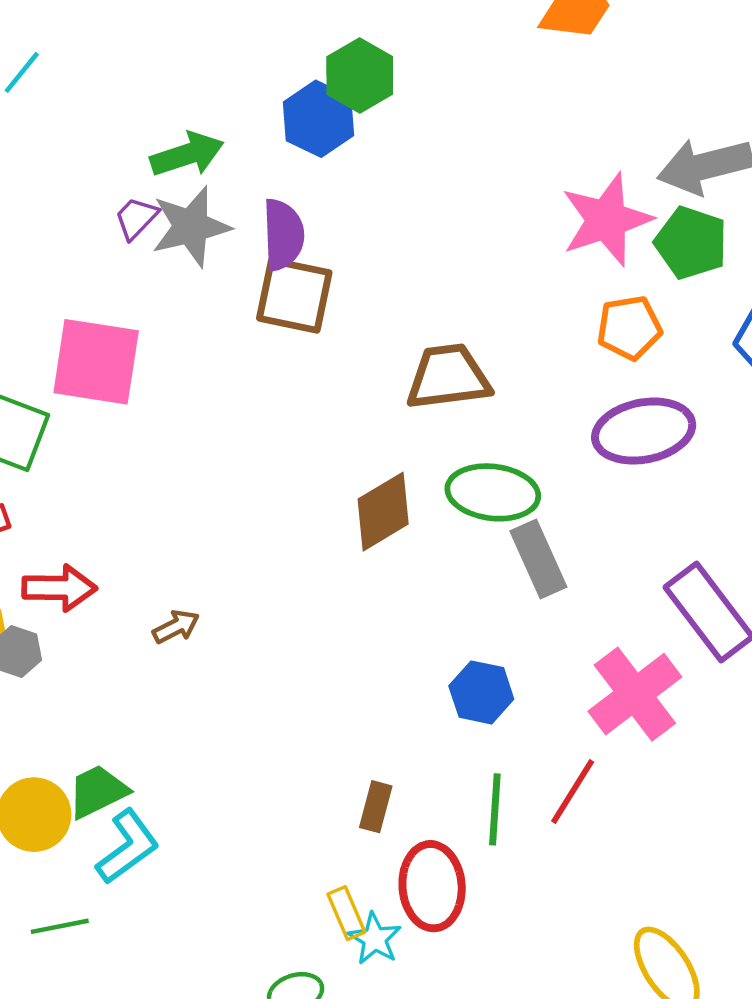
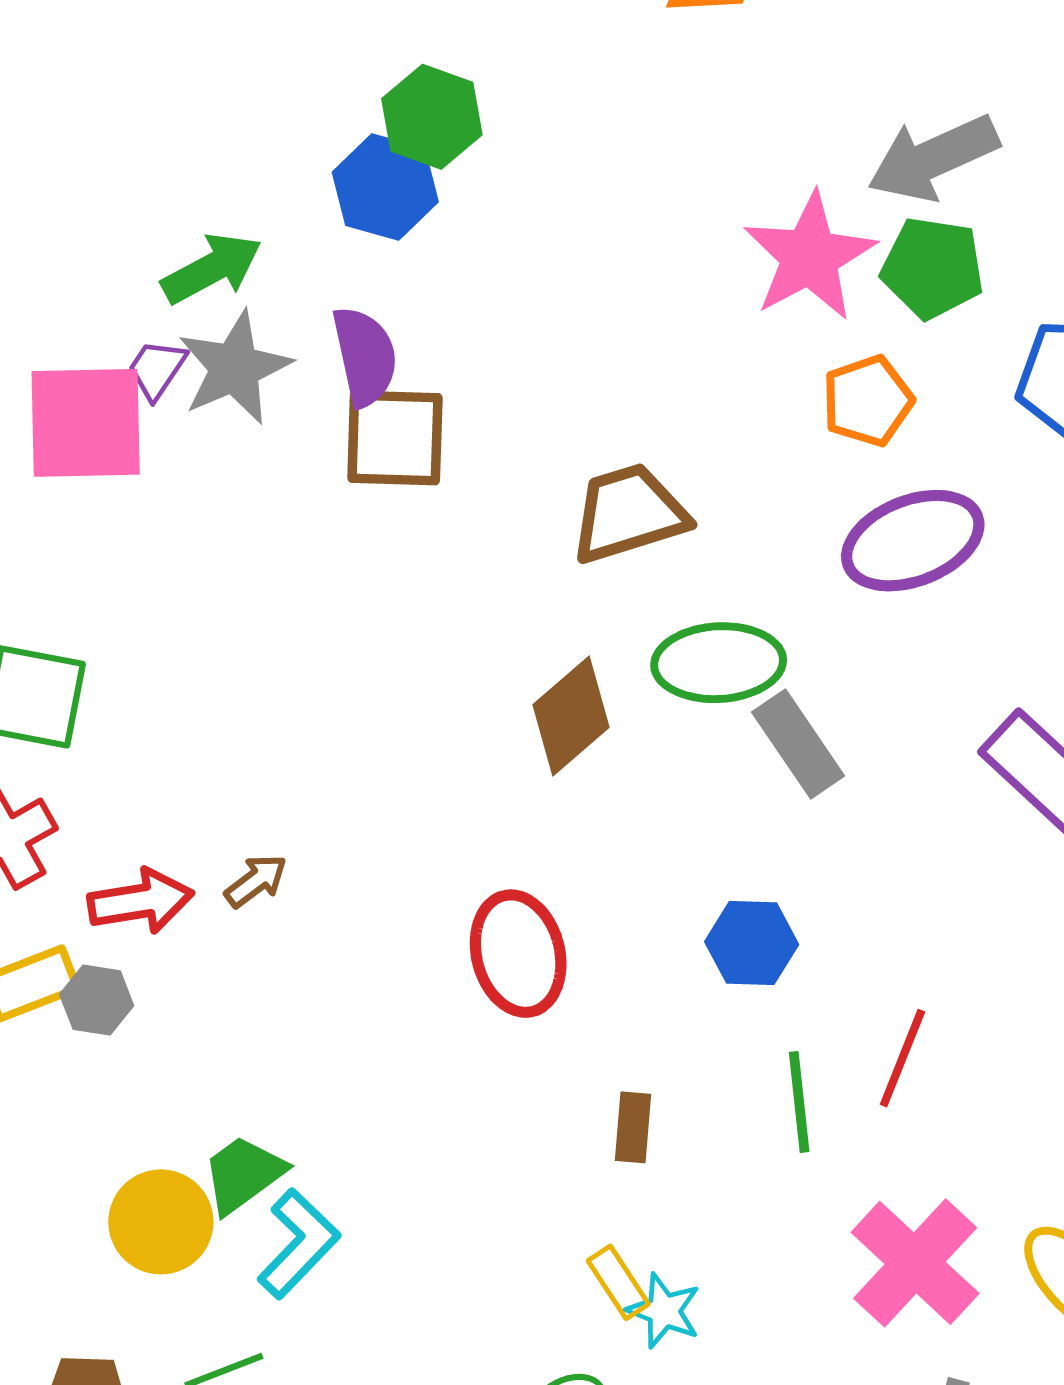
pink square: (96, 362) -> (86, 423), moved
brown arrow: (176, 627) -> (256, 881), moved
pink cross: (635, 694) -> (915, 1263), moved
red ellipse: (432, 886) -> (518, 954), moved

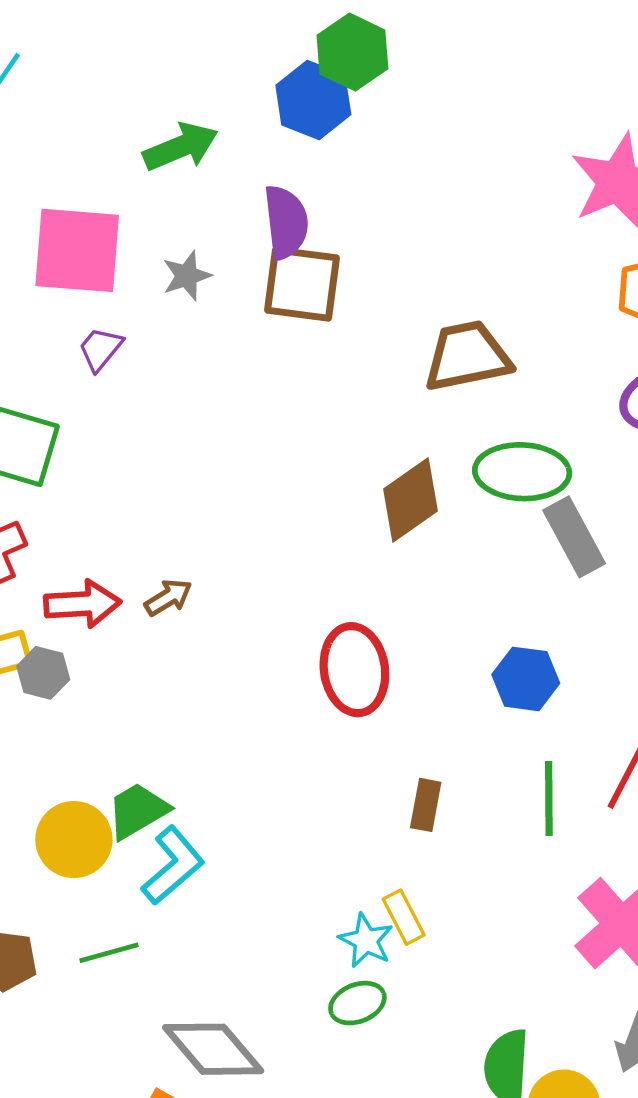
gray star: (235, 368) -> (187, 276), moved, size x0.6
purple trapezoid: (157, 369) -> (100, 349), moved
cyan star: (664, 1311) -> (366, 940), moved

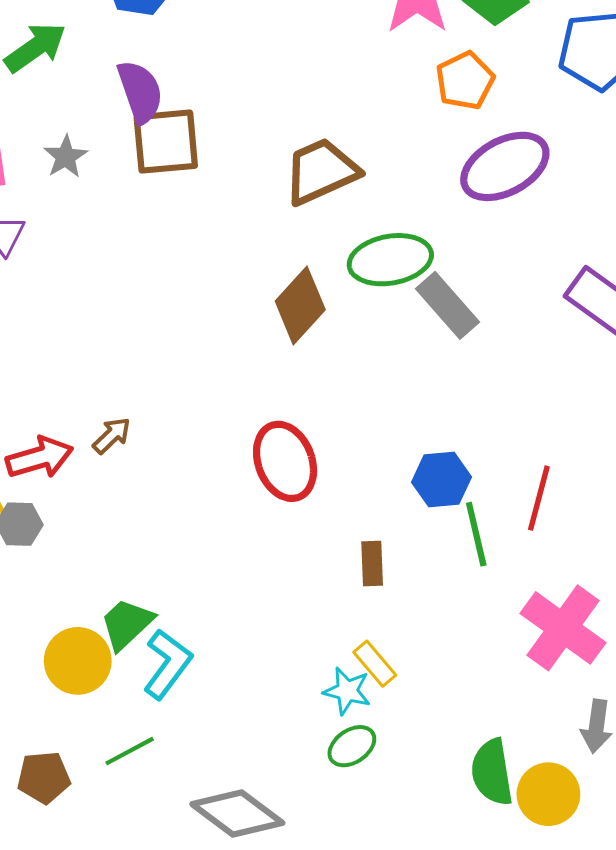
blue hexagon: (526, 679) -> (441, 480), moved

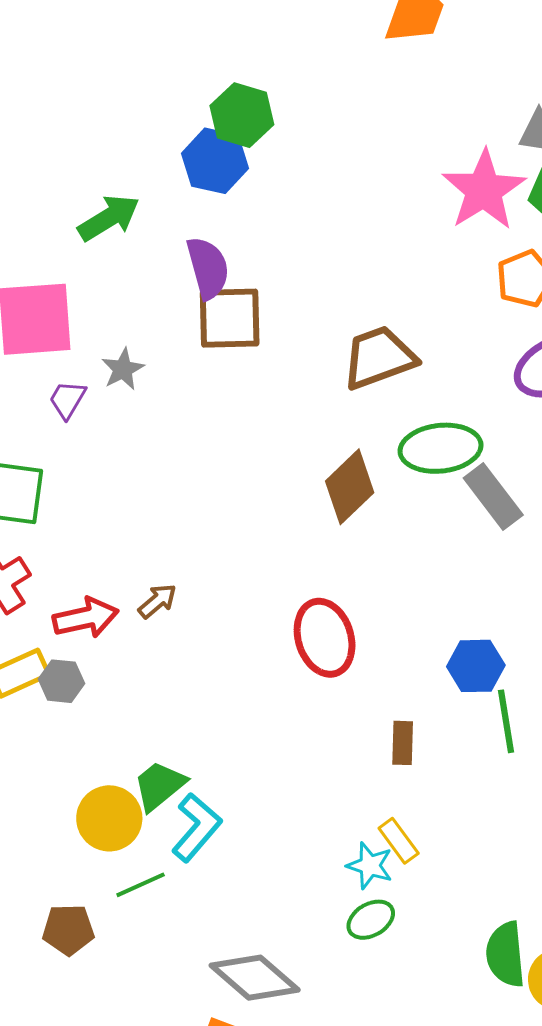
gray star: (66, 157) -> (123, 369), moved
green line: (130, 751) -> (141, 885), moved

